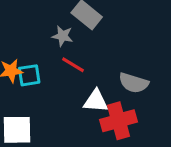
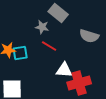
gray semicircle: (134, 83) -> (89, 36), moved

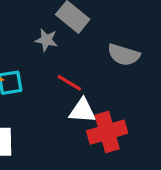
red line: (49, 46) -> (69, 83), moved

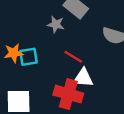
red cross: (107, 132) -> (68, 94), moved, turned 32

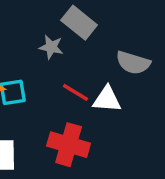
white triangle: (83, 78) -> (107, 99), moved

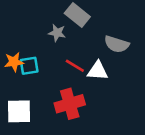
red cross: (69, 145) -> (70, 104), turned -32

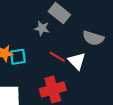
white triangle: (98, 71) -> (77, 61), turned 42

